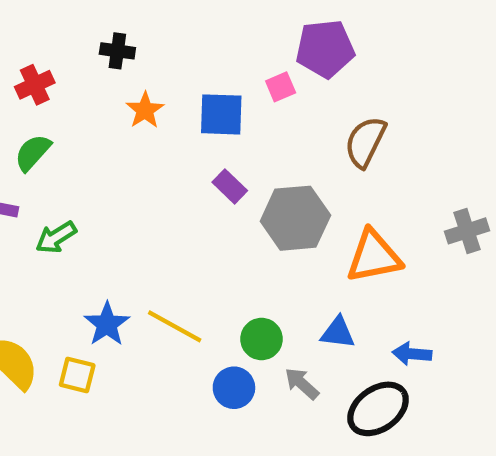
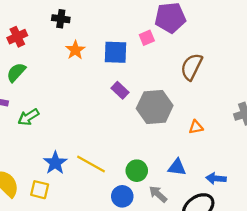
orange triangle: (374, 256) -> (196, 127), size x0.5

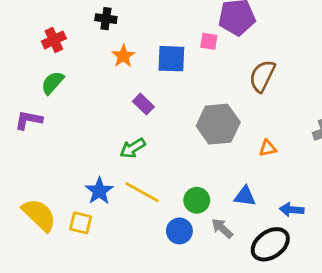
pink square: (147, 38) -> (209, 41), turned 32
purple rectangle: (120, 90) -> (143, 104), moved
green arrow: (28, 117) -> (133, 148), moved

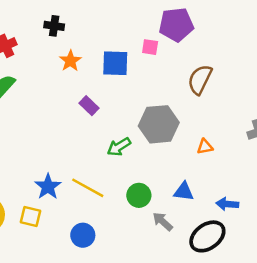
green arrow: (133, 148) -> (119, 147), moved
blue circle: (179, 231) -> (83, 235), moved

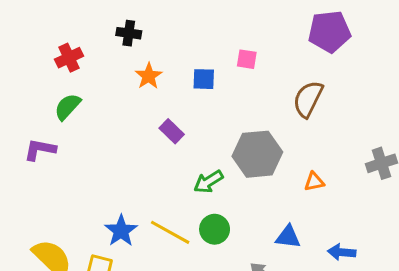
purple pentagon: (176, 25) -> (329, 32), moved
blue square: (115, 63) -> (204, 79), size x0.7
green circle: (139, 195) -> (215, 229), moved

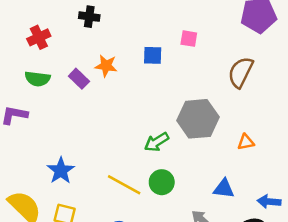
orange star: (149, 76) -> (106, 66), moved, turned -30
green semicircle: (67, 107) -> (38, 79), turned -125
purple rectangle: (172, 131) -> (79, 79), moved
blue star: (121, 231) -> (61, 171), moved

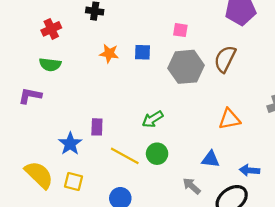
blue square: (153, 55) -> (143, 52), moved
purple rectangle: (79, 79) -> (97, 127), moved, turned 48
gray hexagon: (198, 119) -> (186, 67), moved
orange triangle: (246, 142) -> (229, 119), size x1.5

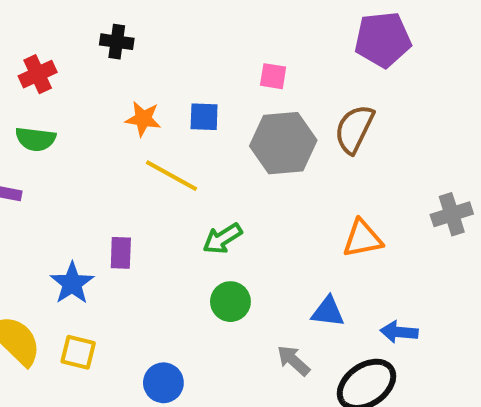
yellow line: (125, 156) -> (172, 176), moved

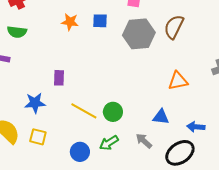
yellow line: (172, 176) -> (84, 111), moved
green arrow: (222, 239) -> (109, 143), moved
purple rectangle: (121, 253) -> (59, 78), moved
blue star: (72, 283) -> (35, 103), turned 30

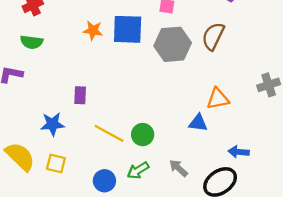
blue square: (100, 21) -> (128, 29), size x1.8
blue triangle: (161, 117) -> (198, 123), moved

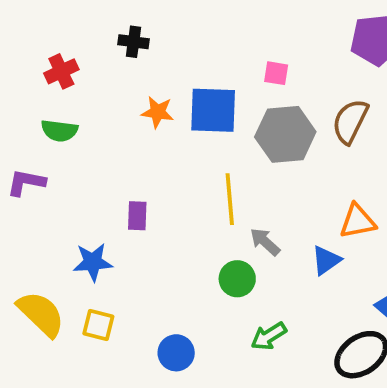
blue triangle: (198, 123) -> (326, 260), turned -42
yellow line: (109, 133) -> (230, 199), moved, turned 56
gray arrow: (178, 168) -> (265, 242), moved
green arrow: (138, 170) -> (269, 336), moved

